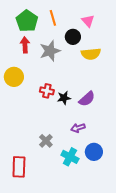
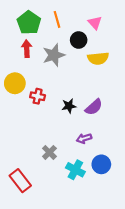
red cross: (47, 91) -> (38, 96), moved
red rectangle: (19, 167) -> (20, 181), turned -40

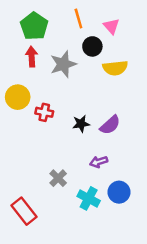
orange line: (57, 19) -> (78, 19), moved

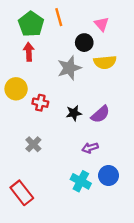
orange line: (78, 19) -> (59, 17), moved
gray star: (63, 64) -> (69, 68), moved
gray cross: (58, 178) -> (33, 144), moved

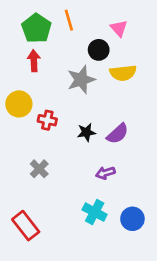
blue circle: (109, 175) -> (132, 219), moved

